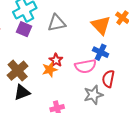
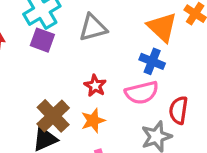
blue cross: (101, 52) -> (152, 61), moved
orange star: (50, 70) -> (93, 121), moved
brown cross: (18, 71) -> (53, 116), moved

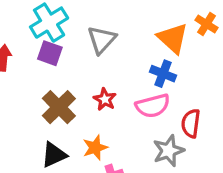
gray triangle: (93, 28) -> (102, 40), turned -32
brown cross: (53, 116) -> (59, 107), moved
orange star: (93, 121) -> (95, 148), moved

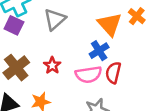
blue cross: (163, 74) -> (99, 51), turned 30
red semicircle: (191, 123) -> (113, 73), moved

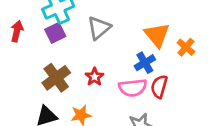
orange cross: (137, 16) -> (186, 47), moved
purple square: (14, 25) -> (55, 33), turned 36

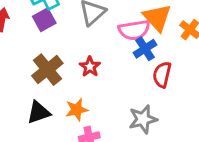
pink semicircle: (133, 88) -> (134, 30), moved

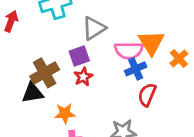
purple square: (44, 20) -> (79, 56), moved
black triangle: (39, 112) -> (33, 93), moved

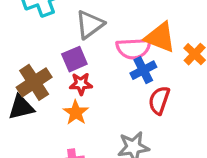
orange triangle: (151, 43) -> (160, 37), turned -32
red star: (83, 77) -> (81, 84), turned 30
orange star: (65, 113) -> (76, 113), moved, turned -30

